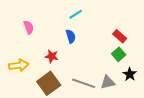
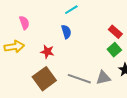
yellow arrow: (19, 65) -> (14, 47), moved

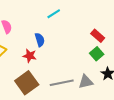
blue semicircle: (66, 32) -> (40, 40), moved
gray line: (79, 79) -> (62, 83), turned -30

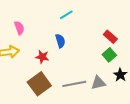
blue semicircle: (40, 40) -> (60, 41), moved

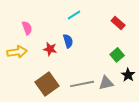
red rectangle: (110, 37) -> (118, 23), moved
red star: (42, 57) -> (50, 49), moved

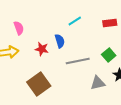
cyan line: (74, 15) -> (75, 21), moved
red rectangle: (118, 23) -> (110, 23), turned -48
gray line: (82, 84) -> (78, 61), moved

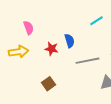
cyan line: (75, 21) -> (96, 21), moved
brown square: (39, 84) -> (48, 84), size x0.6

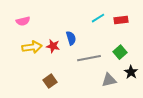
pink semicircle: (28, 28) -> (23, 21), moved, turned 96
yellow arrow: (18, 52) -> (32, 47), moved

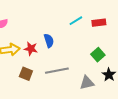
gray line: (89, 58) -> (57, 71), moved
brown square: (50, 81) -> (26, 74), moved, turned -32

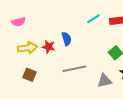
brown square: (26, 74) -> (29, 75), moved

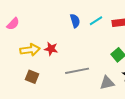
pink semicircle: (18, 22) -> (13, 24), moved, turned -32
blue semicircle: (66, 39) -> (75, 21), moved

